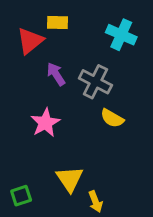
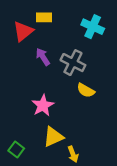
pink star: (45, 123) -> (43, 105), moved
yellow triangle: (70, 179) -> (53, 137), turned 40
green square: (21, 196) -> (16, 150), turned -35

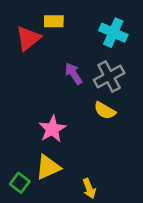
purple arrow: (43, 57) -> (74, 74), moved
gray cross: (73, 63) -> (109, 77), moved, turned 35
yellow triangle: (53, 137) -> (48, 167), moved

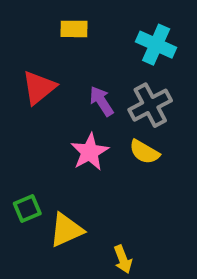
red triangle: (28, 38) -> (39, 88), moved
pink star: (52, 129) -> (90, 152), moved
green square: (20, 183) -> (27, 209), moved, turned 30

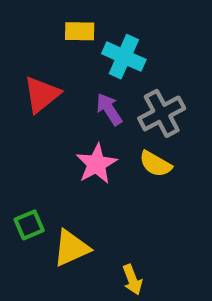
cyan cross: (156, 45) -> (124, 57), moved

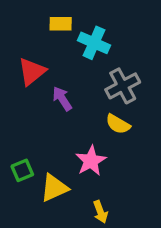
purple arrow: (109, 109) -> (62, 99), moved
pink star: (96, 164) -> (91, 161), moved

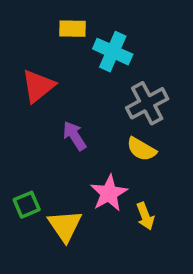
purple arrow: (62, 99) -> (74, 136), moved
yellow triangle: (54, 188) -> (65, 226), turned -40
yellow arrow: (100, 212) -> (145, 216), moved

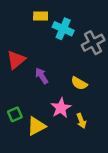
red triangle: (38, 86) -> (16, 60), moved
gray cross: (147, 103) -> (93, 43), moved
yellow triangle: (65, 226) -> (36, 126), turned 36

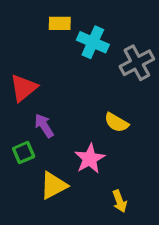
purple arrow: (42, 76) -> (44, 126), moved
green square: (15, 114) -> (24, 152), moved
yellow arrow: (81, 121) -> (120, 201), moved

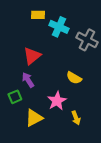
gray cross: (137, 63) -> (87, 40), turned -35
red triangle: (24, 88) -> (32, 56), moved
yellow arrow: (120, 201) -> (76, 118), moved

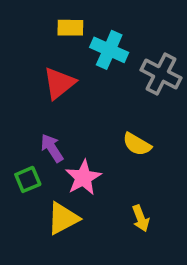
red triangle: (32, 56) -> (59, 83), moved
pink star: (57, 101) -> (83, 178), moved

